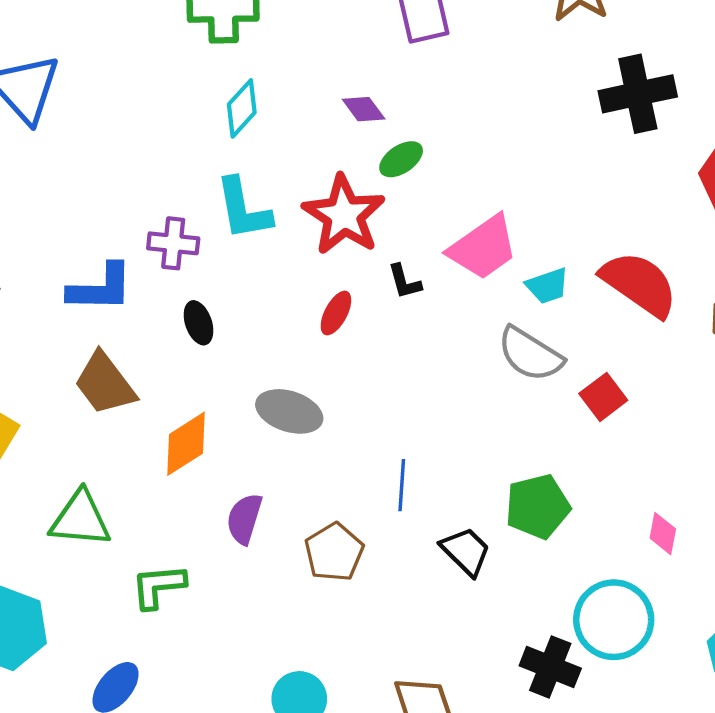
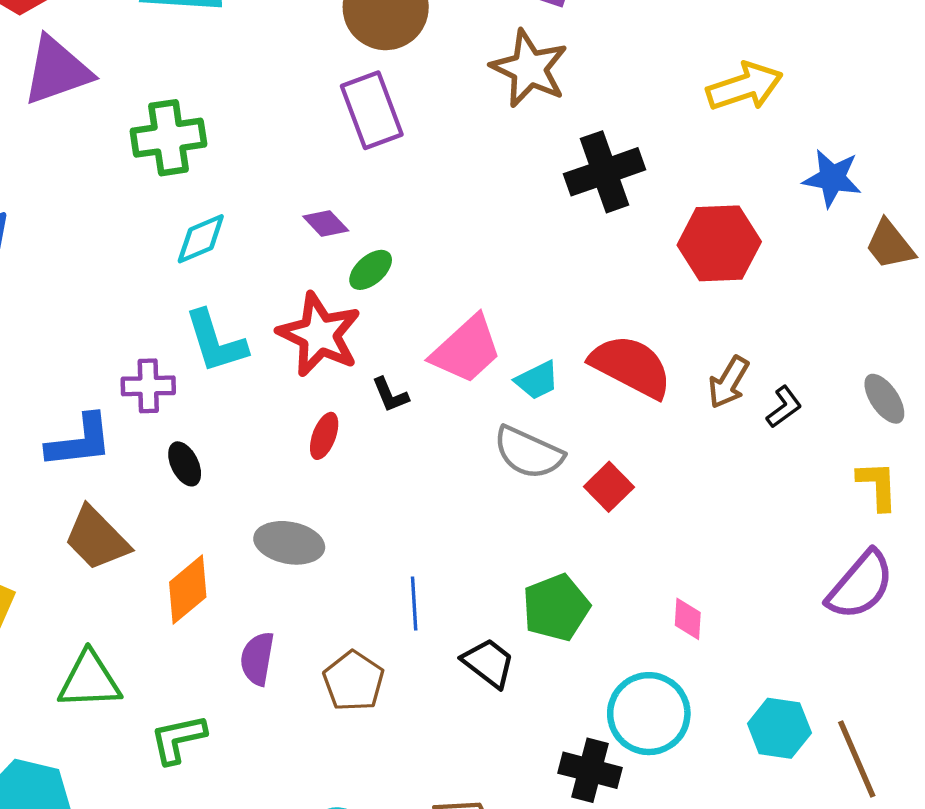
cyan diamond: (242, 108) -> (201, 239), turned 32

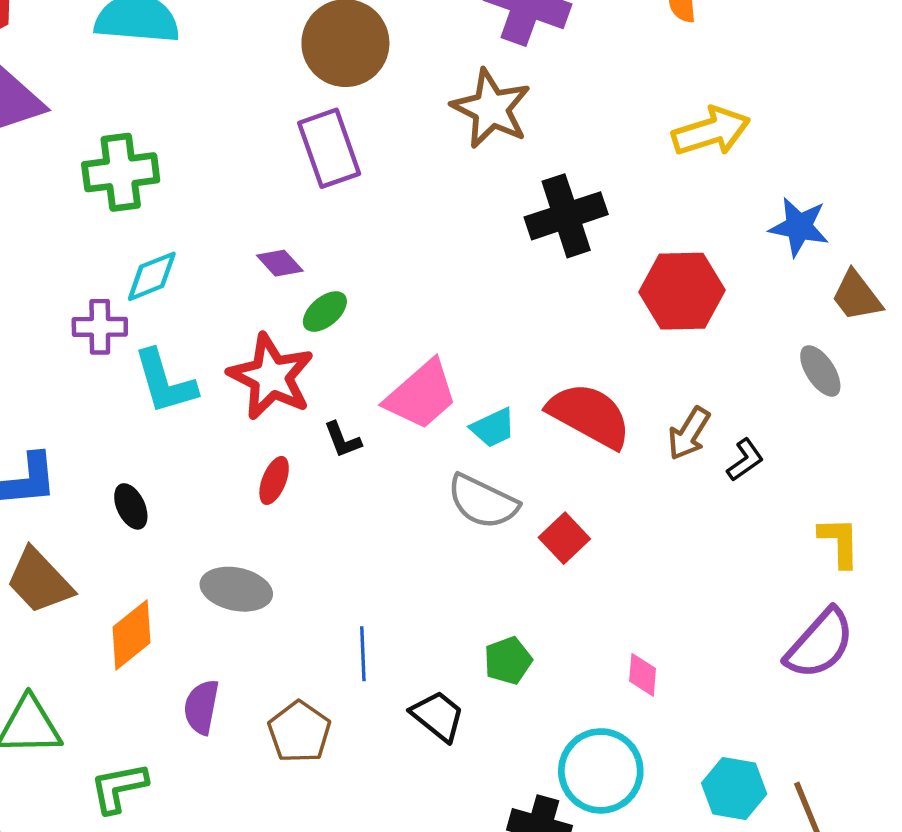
purple cross: (148, 386) -> (100, 327), moved
gray ellipse: (884, 399) -> (820, 371), moved
green pentagon: (556, 608) -> (508, 661), size x0.7

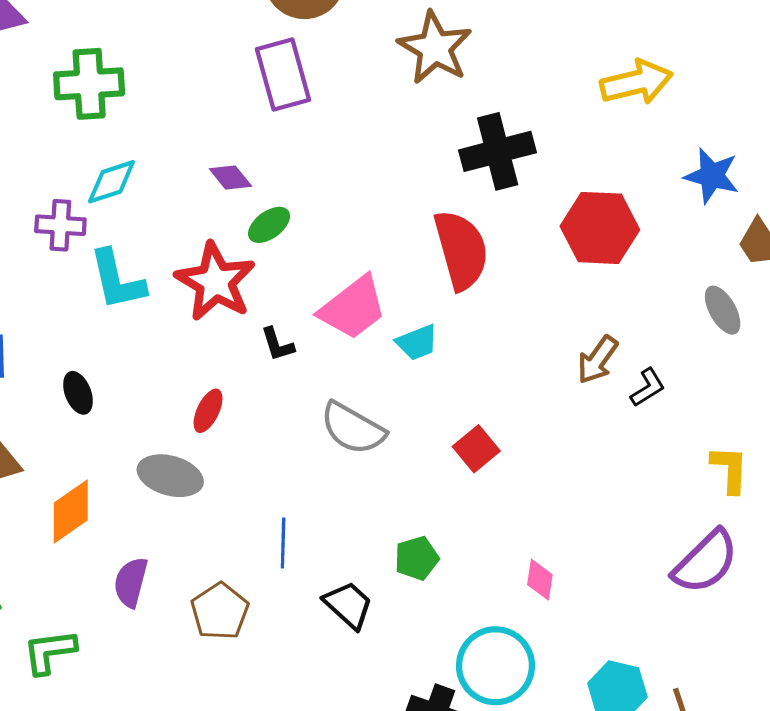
red semicircle: (589, 415) -> (461, 250), moved, turned 42
red ellipse: (274, 480) -> (208, 411), moved
gray semicircle: (483, 502) -> (353, 428), moved

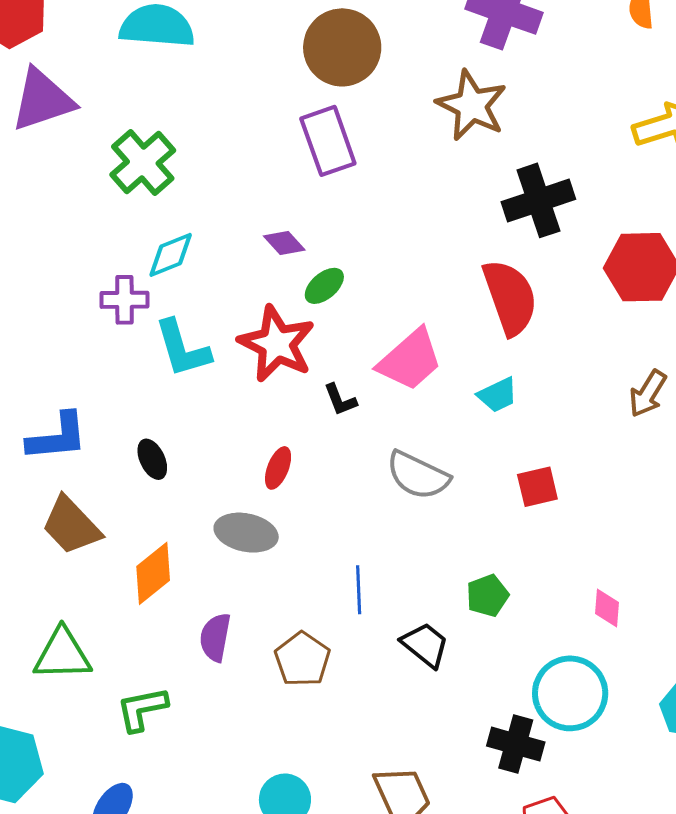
green cross: (89, 84) -> (143, 163), turned -34
cyan trapezoid: (417, 342) -> (498, 395), moved
red square: (476, 449) -> (537, 487), turned 30

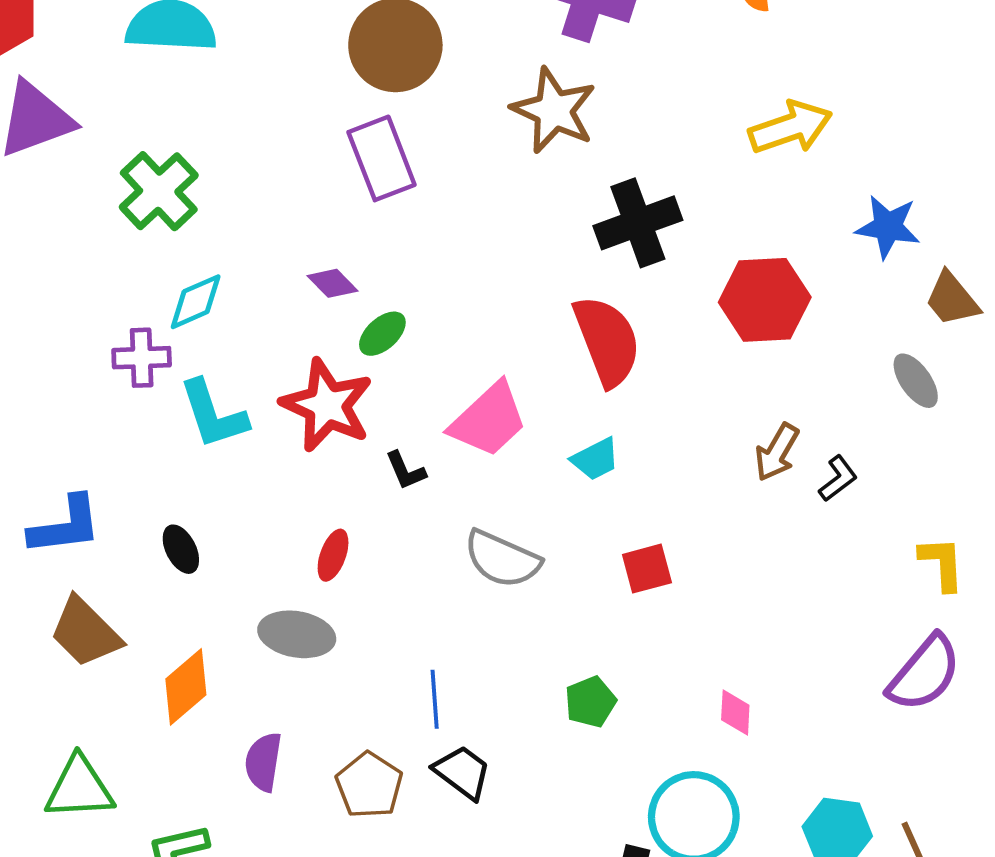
black trapezoid: (425, 645) -> (463, 772), moved

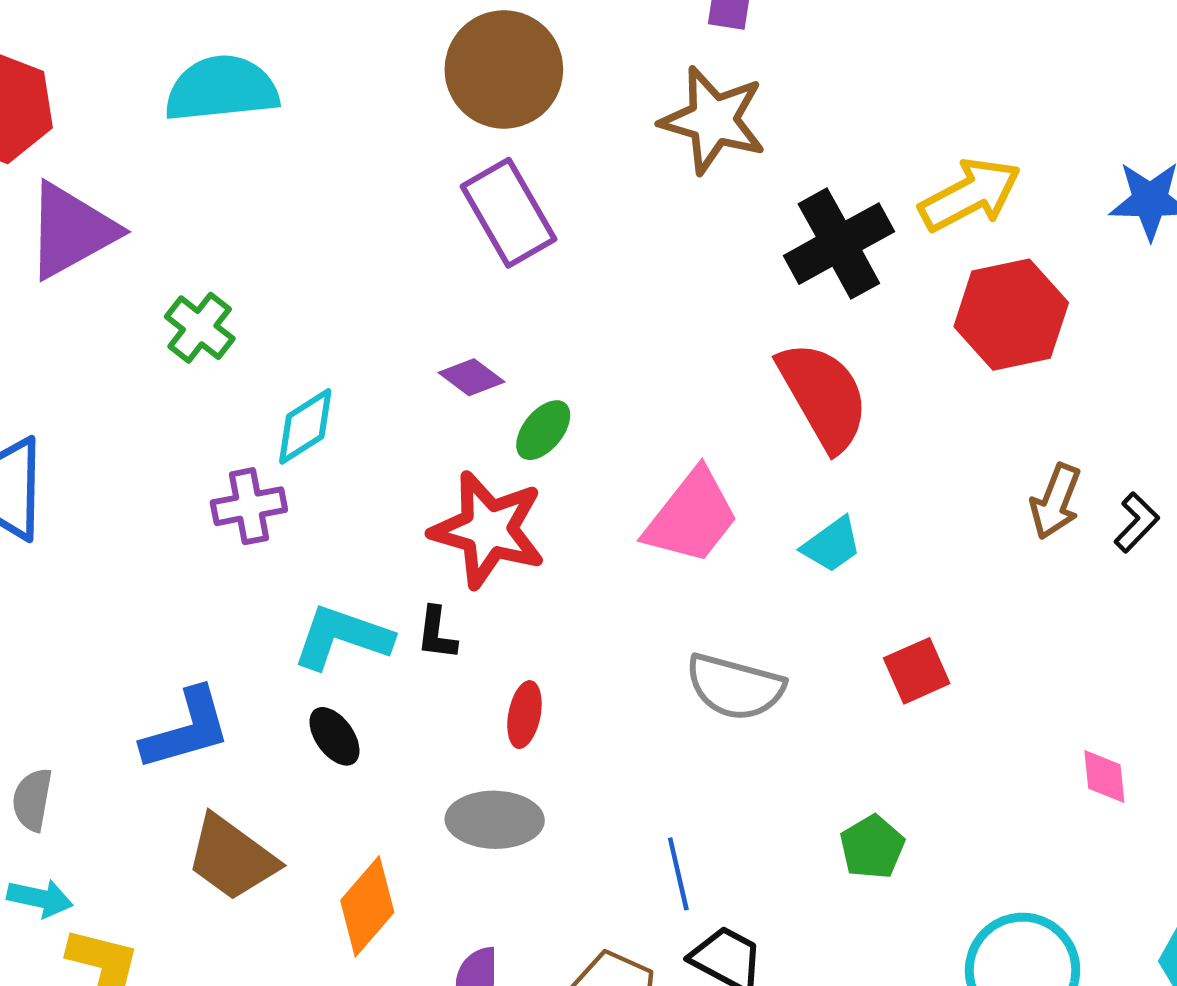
yellow arrow: (790, 127) -> (970, 195), moved
green cross: (159, 191) -> (200, 328), moved, size x0.7
cyan L-shape: (213, 414) -> (342, 637), moved, turned 136
black L-shape: (406, 471) -> (437, 633), moved, turned 39
pink diamond: (735, 713) -> (1104, 777), moved

